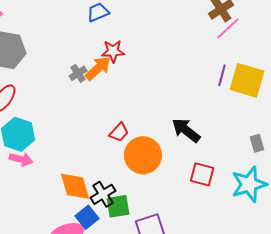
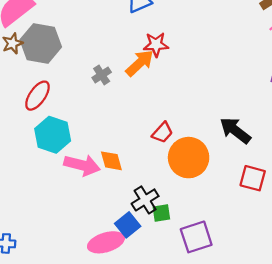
gray cross: (78, 73) -> (102, 75), moved
pink arrow: (21, 159) -> (82, 165), moved, size x1.4
orange diamond: (75, 186) -> (111, 161), moved, size x0.7
green square: (118, 206) -> (161, 213), size x0.7

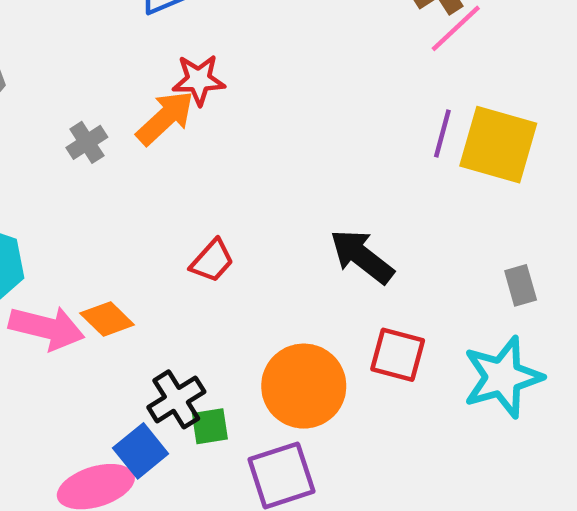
orange circle: (189, 158) -> (304, 386), moved
orange diamond: (111, 161) -> (107, 319), turned -30

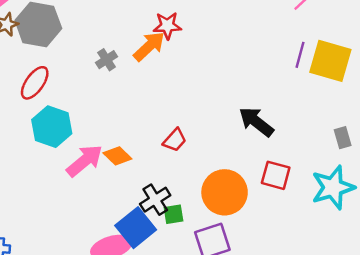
red trapezoid: (212, 261) -> (175, 140), moved
pink arrow: (47, 328) -> (85, 161), turned -54
blue square: (141, 451) -> (136, 228), size x1.4

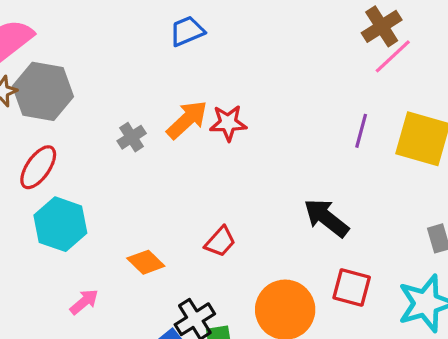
red star: (167, 26) -> (228, 123), moved
purple line: (300, 55) -> (361, 131), moved
pink arrow: (85, 161) -> (84, 302), moved, size x0.6

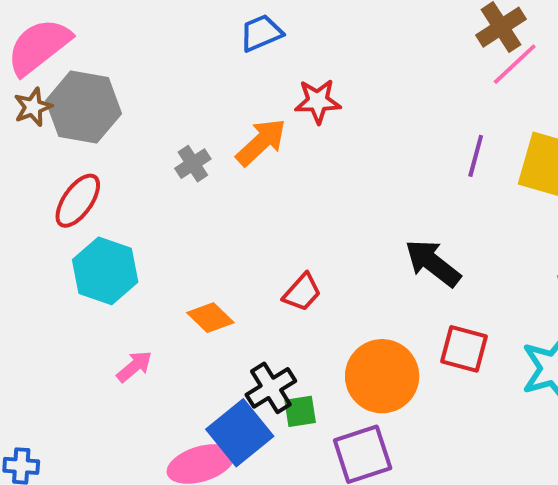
red star: (228, 123) -> (318, 101), moved

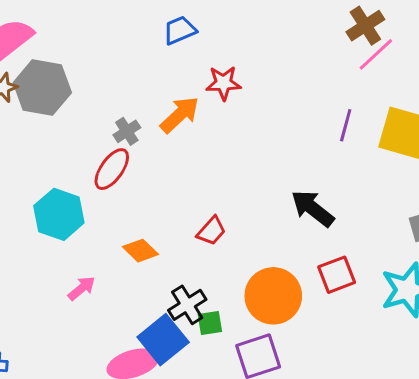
red ellipse: (78, 201) -> (112, 169), moved
red square: (464, 349) -> (337, 275), turned -36

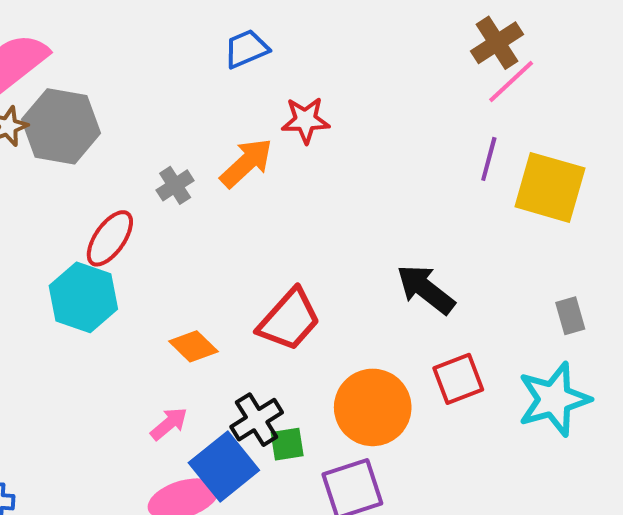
purple line: (346, 125) -> (489, 159), moved
red ellipse: (112, 169) -> (110, 238), moved
red trapezoid: (211, 231) -> (289, 320), size x1.6
pink arrow: (82, 288) -> (169, 424), moved

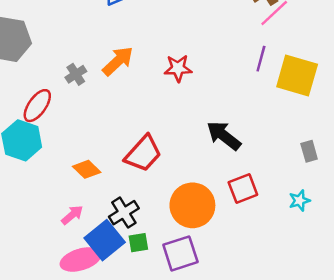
red star: (305, 120) -> (178, 68), moved
cyan star: (554, 399) -> (299, 201), size x0.5
green square: (287, 444) -> (138, 243), moved

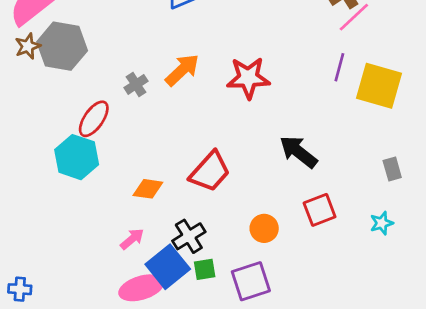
red star: (178, 68) -> (248, 78), size x1.4
orange diamond: (87, 169) -> (148, 189), turned -36
orange circle: (192, 205) -> (264, 228), size x0.6

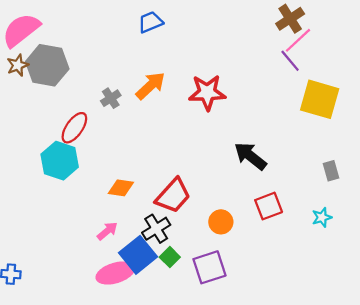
purple line: (339, 67) -> (290, 61), moved, turned -55
red trapezoid: (210, 172) -> (173, 196), moved
green square: (205, 269) -> (170, 257), turned -36

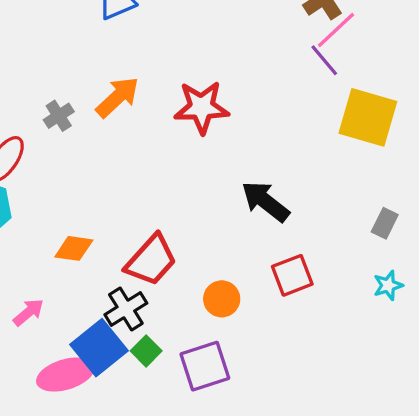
gray rectangle: (331, 171) -> (385, 223), turned 42
cyan star: (322, 217) -> (388, 285), moved
pink arrow: (107, 231) -> (28, 312), moved

